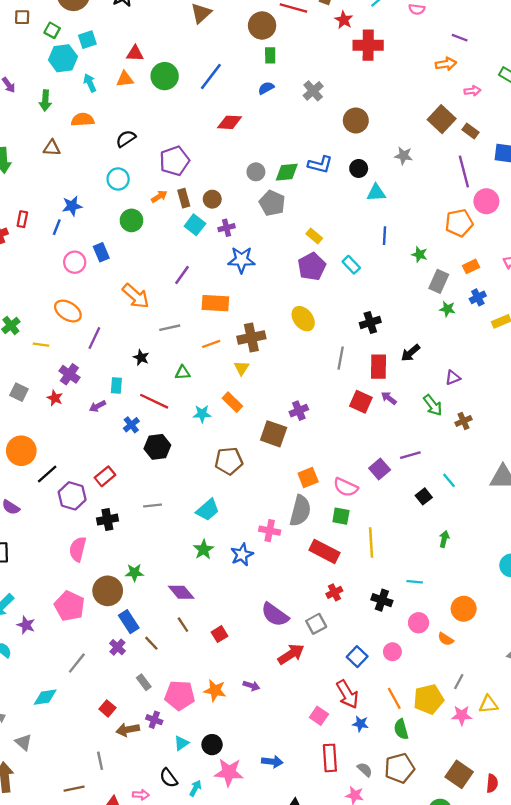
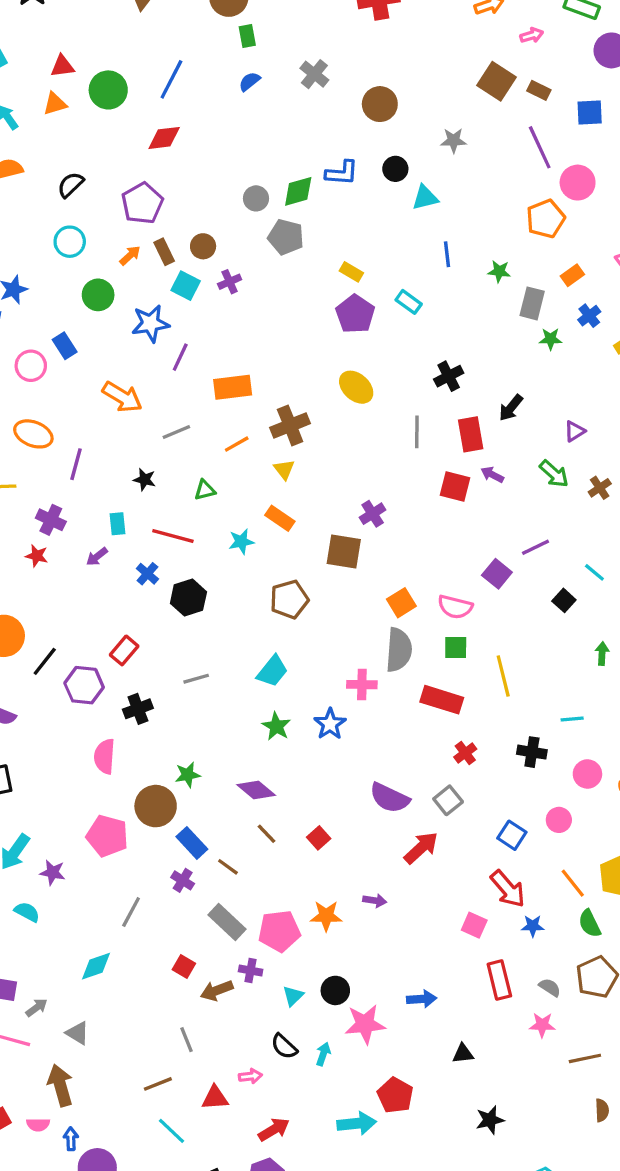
red diamond: (230, 122) -> (164, 138), moved
blue star: (241, 260) -> (150, 323), moved
gray rectangle: (144, 682) -> (227, 922), size x1.6

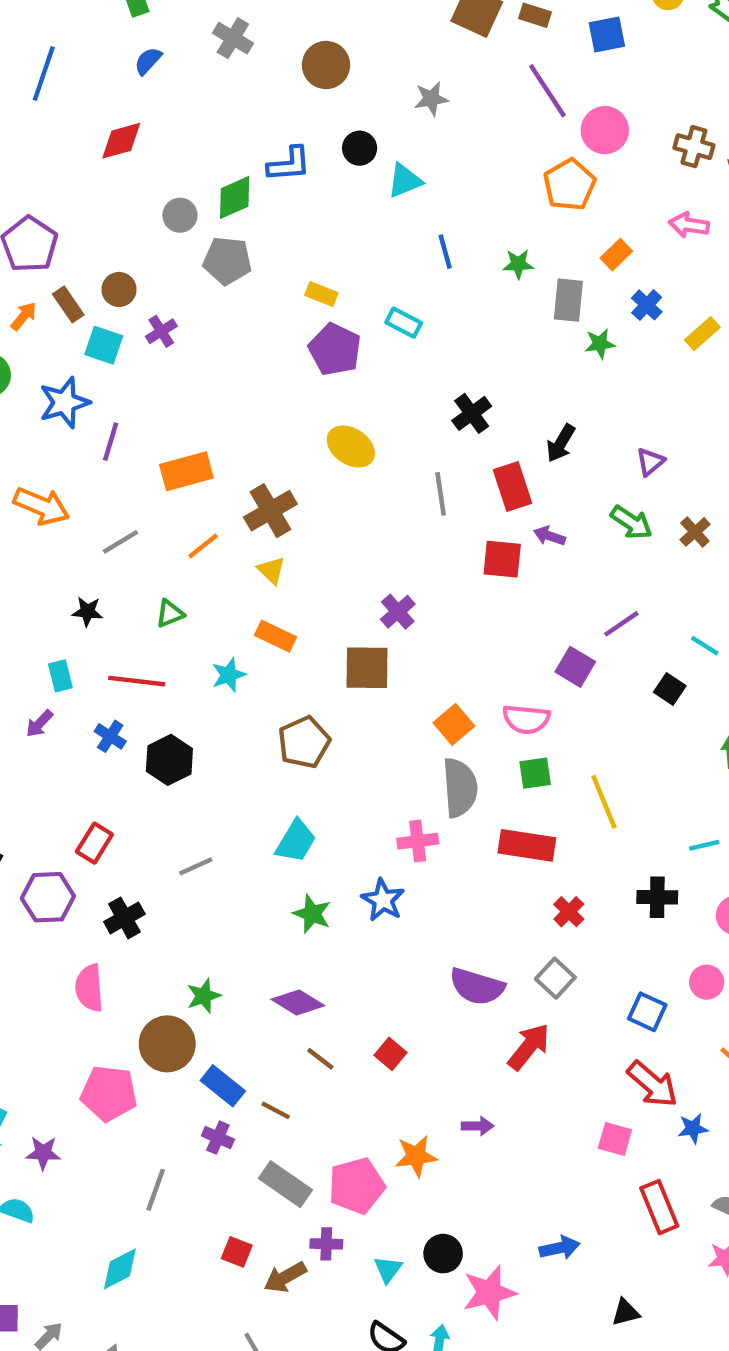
red diamond: (164, 138) -> (121, 141), moved

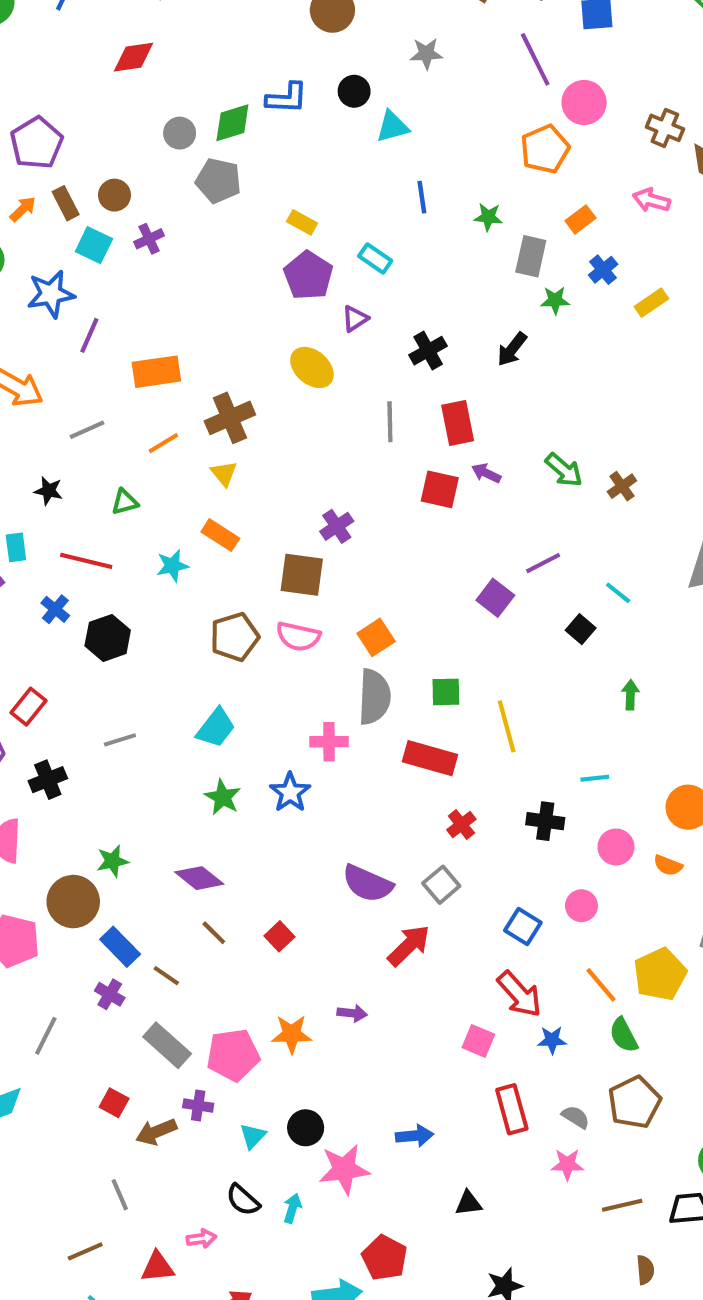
black arrow: (561, 443) -> (512, 349), moved
purple triangle: (650, 462) -> (355, 319), moved
pink semicircle: (526, 719) -> (298, 636), moved

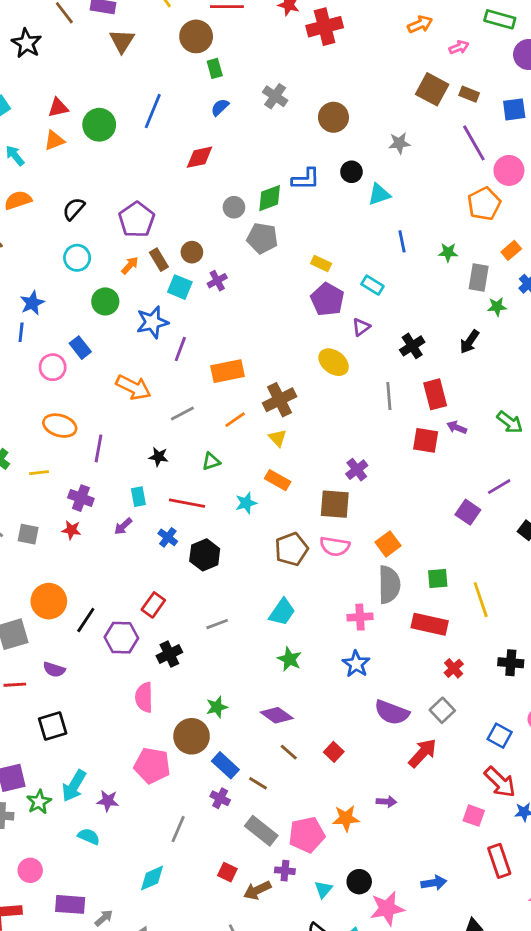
blue star: (290, 792) -> (356, 664), moved

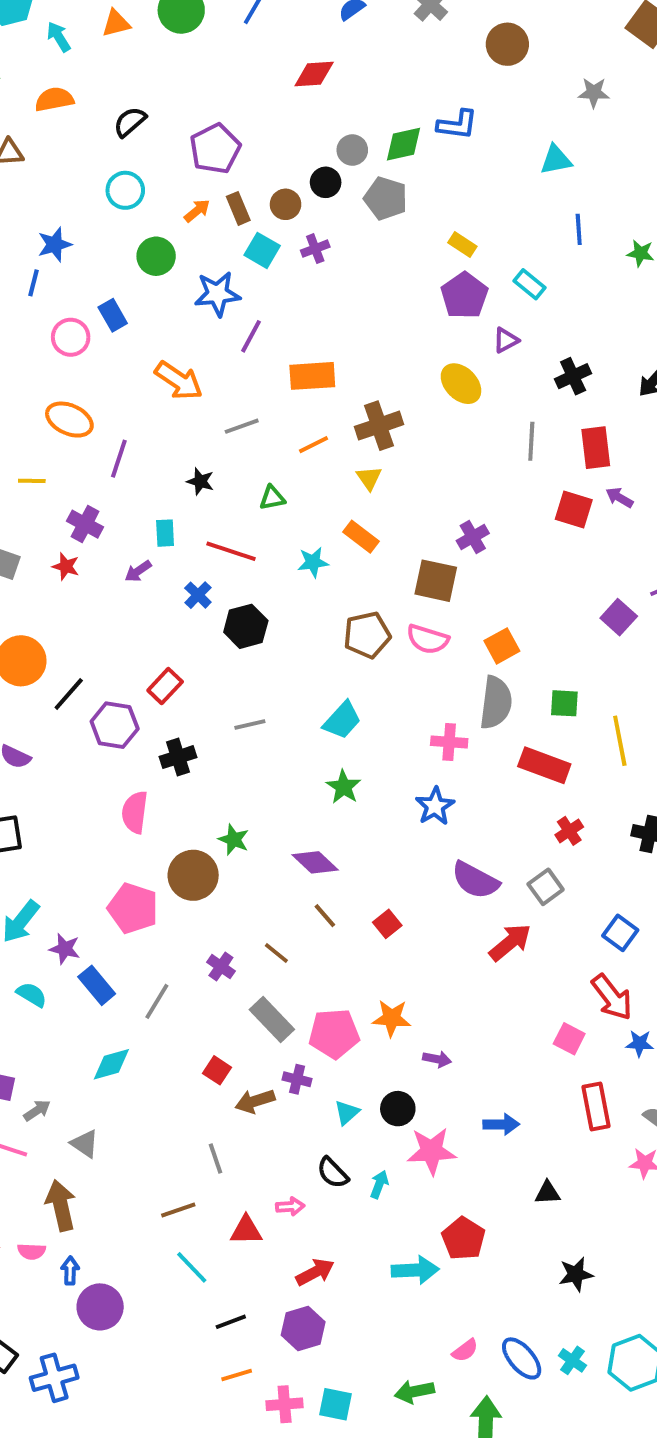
black circle: (351, 172) -> (326, 182), moved
green star: (217, 707) -> (234, 840), turned 30
blue rectangle: (225, 765) -> (97, 985), moved
purple arrow: (387, 802) -> (437, 1059), moved

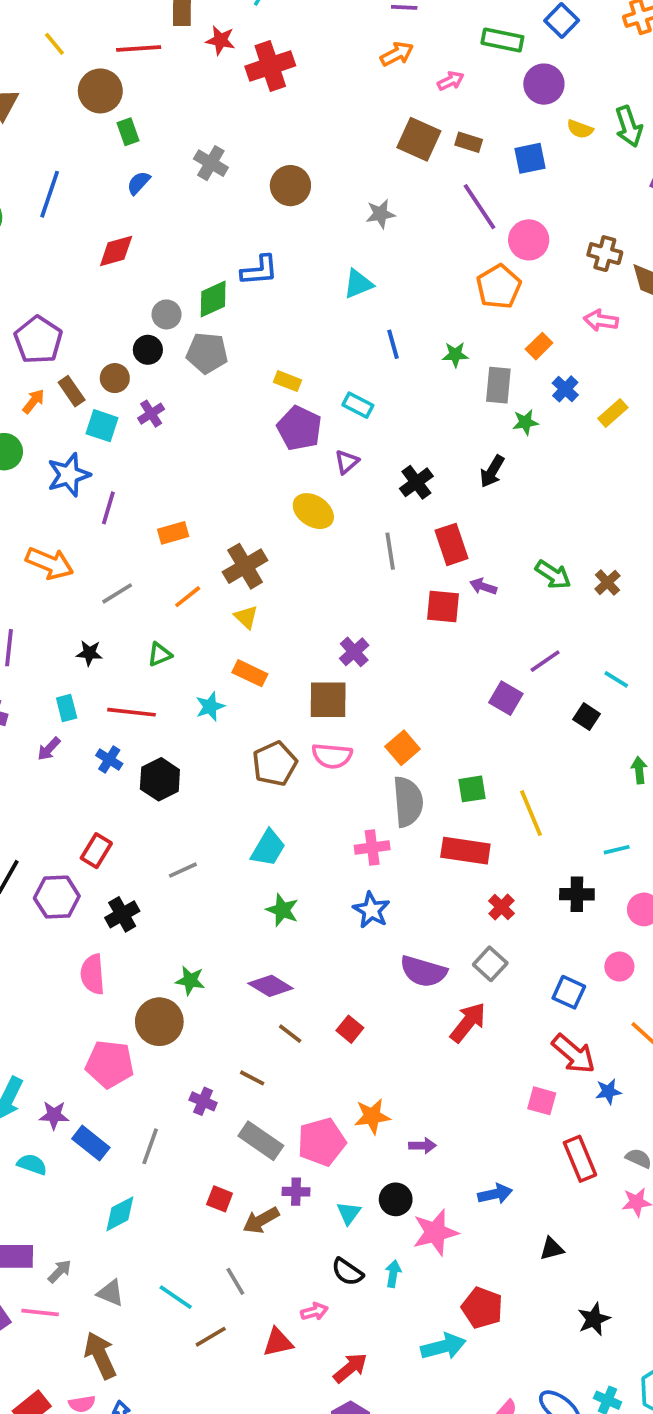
orange rectangle: (312, 376) -> (173, 533), size x0.7
cyan line: (192, 1267) -> (176, 1297), moved

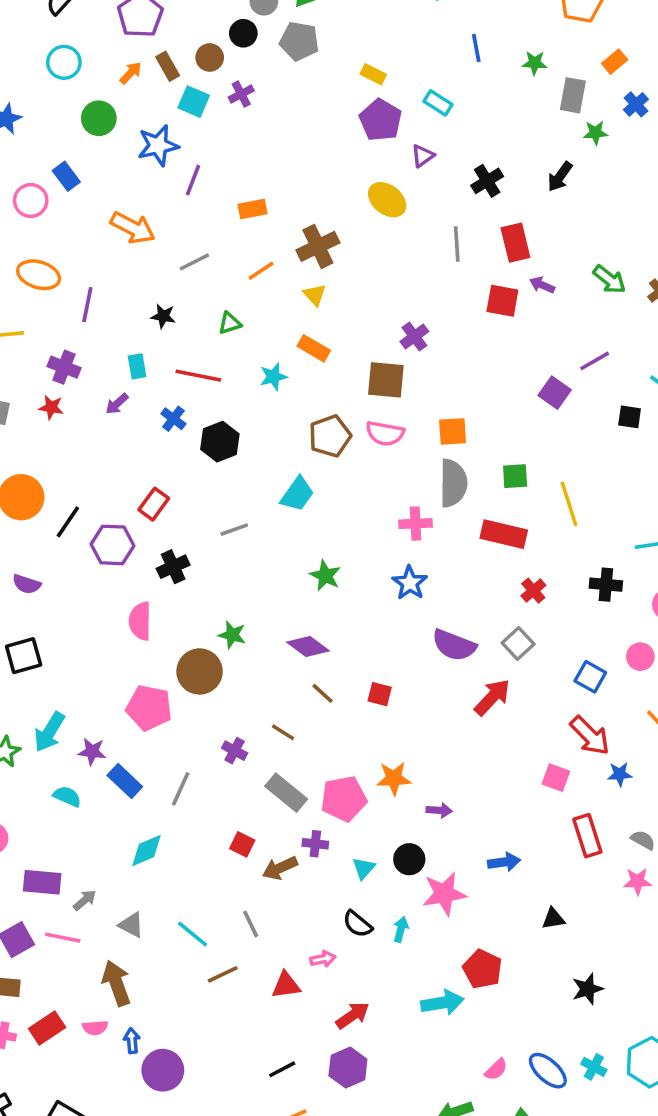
black square: (587, 717) -> (630, 417), turned -30
orange square: (403, 748) -> (453, 431), turned 32
cyan trapezoid: (268, 848) -> (297, 494), moved
red square: (350, 1029) -> (380, 694), turned -30

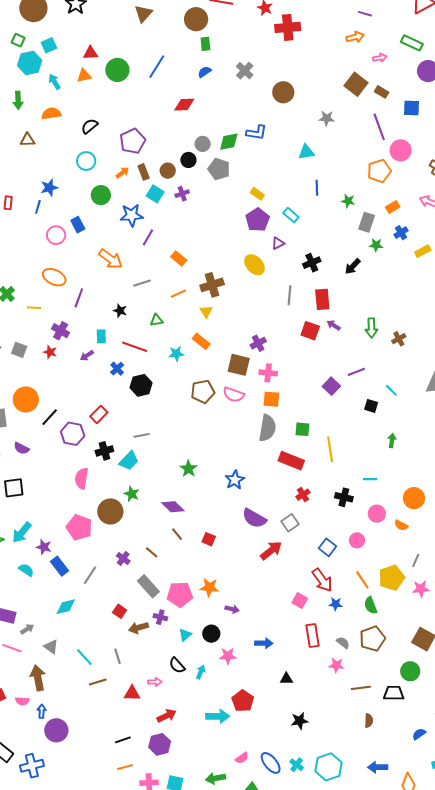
orange rectangle: (252, 209) -> (179, 259), turned 42
green arrow: (609, 279) -> (371, 328), turned 42
cyan trapezoid: (297, 494) -> (129, 461), moved
pink cross: (416, 524) -> (268, 373), moved
pink star: (444, 894) -> (228, 656), size x0.7

